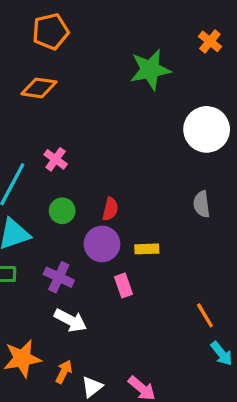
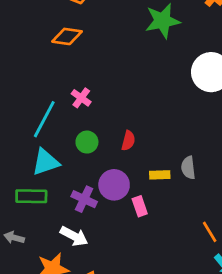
gray semicircle: (202, 204) -> (188, 168), moved
purple circle: (102, 244) -> (114, 185), moved
white arrow: (70, 320) -> (74, 236), moved

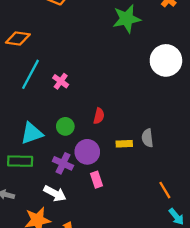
orange diamond: (67, 36) -> (18, 38), moved
cyan line: (44, 119) -> (31, 74), moved
green circle: (87, 142) -> (65, 126), moved
pink rectangle: (140, 206) -> (97, 180), moved

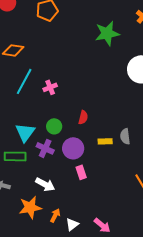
pink cross: (61, 81) -> (50, 87), turned 32
cyan triangle: (32, 133) -> (25, 132), turned -35
purple cross: (63, 163) -> (45, 148), moved

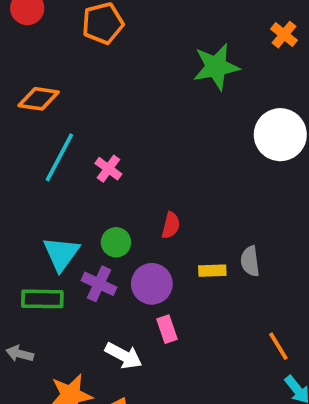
pink cross: (50, 87) -> (108, 169), turned -32
white arrow: (45, 184) -> (124, 356), moved

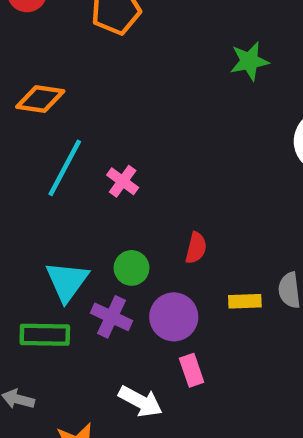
green star: (216, 67) -> (249, 61), size x0.7

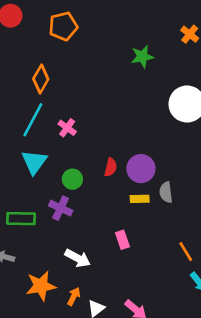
orange diamond: (40, 99) -> (41, 79), moved, turned -68
cyan triangle: (67, 281) -> (34, 162), moved
purple circle: (174, 317) -> (141, 169), moved
pink rectangle: (192, 370) -> (122, 240), moved

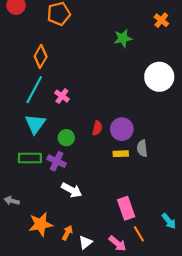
green rectangle: (21, 219) -> (30, 158), moved
pink rectangle: (122, 240) -> (126, 208), moved, size x1.5
orange line: (186, 252) -> (139, 234), moved
white arrow: (78, 258) -> (72, 190), moved

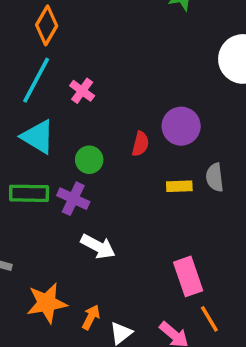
cyan triangle: (35, 124) -> (38, 137), turned -35
purple circle: (122, 129) -> (181, 126), moved

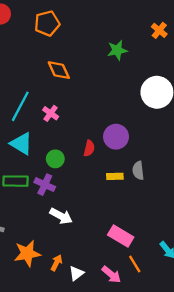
orange diamond: (47, 25) -> (59, 70), moved, turned -55
pink rectangle: (188, 276) -> (121, 236), turned -40

